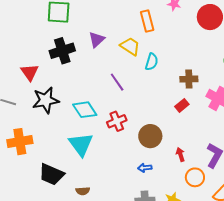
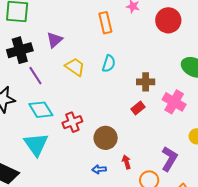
yellow trapezoid: (130, 46) -> (75, 67), moved
purple line: (117, 82) -> (35, 76), moved
red arrow: (180, 155) -> (126, 162), moved

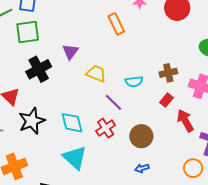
cyan semicircle: (109, 64) -> (134, 82), moved, turned 78
purple line: (35, 76) -> (114, 102), moved
cyan diamond: (41, 110) -> (72, 123), turned 30
red arrow: (126, 162) -> (185, 121), moved, size x1.6

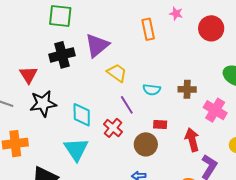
purple triangle: (70, 52) -> (97, 45), size x1.5
red rectangle: (167, 100) -> (160, 124), moved, turned 40
red cross: (106, 128) -> (113, 128), turned -30

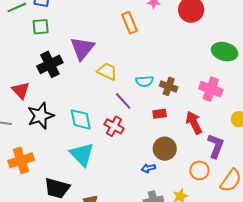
green square: (60, 16) -> (41, 27), size x0.7
brown cross: (187, 89) -> (169, 86), moved, turned 30
brown circle: (146, 144) -> (165, 149), moved

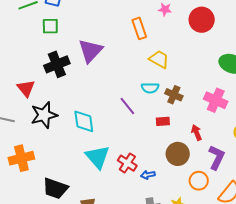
yellow trapezoid: (107, 71) -> (159, 59), moved
red arrow: (194, 123) -> (196, 133), size x0.7
red cross: (114, 126) -> (127, 163), moved
brown circle: (165, 149) -> (178, 154), moved
cyan triangle: (82, 154) -> (98, 157), moved

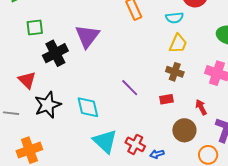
green square: (50, 26) -> (35, 27), moved
yellow trapezoid: (159, 59) -> (178, 44), moved, turned 90
cyan semicircle: (150, 88) -> (174, 18), moved

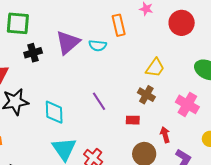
cyan semicircle: (174, 18) -> (98, 46), moved
green square: (35, 27) -> (18, 23), size x1.4
black cross: (55, 53) -> (33, 53), size x0.7

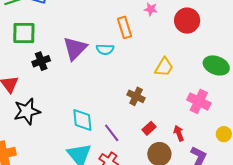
brown cross: (146, 95) -> (136, 96), moved
purple line: (99, 101) -> (112, 133), moved
cyan diamond: (54, 112) -> (82, 120), moved
red rectangle: (133, 120) -> (149, 128), moved, turned -40

